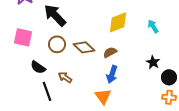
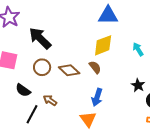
brown semicircle: (110, 52) -> (95, 67), moved, turned 80
black line: (47, 91) -> (32, 114), turned 48

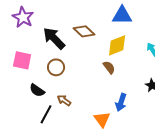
brown diamond: (69, 70) -> (84, 31), moved
blue arrow: (97, 97) -> (121, 102), moved

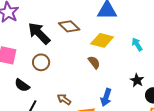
yellow diamond: (117, 45) -> (102, 40), turned 35
brown arrow: (64, 100) -> (64, 99), moved

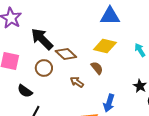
brown diamond: (69, 26) -> (66, 54), moved
brown arrow: (64, 99) -> (77, 82), moved

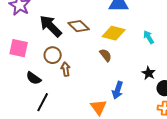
brown diamond: (66, 54) -> (79, 26), moved
brown arrow: (77, 82) -> (66, 69), moved, turned 48

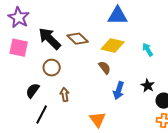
pink square: (19, 48) -> (19, 48), moved
brown arrow: (66, 69) -> (65, 95), moved
black semicircle: (34, 78) -> (33, 91), turned 91
blue arrow: (118, 90) -> (119, 91), moved

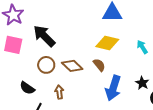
brown diamond: (78, 39) -> (72, 66), moved
black semicircle: (33, 91) -> (27, 88), turned -91
blue arrow: (119, 91) -> (113, 88), size x1.4

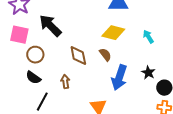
brown circle: (46, 65) -> (35, 55), moved
brown diamond: (72, 66) -> (78, 56), turned 35

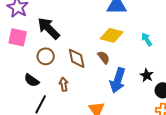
brown circle: (35, 55) -> (46, 56), moved

